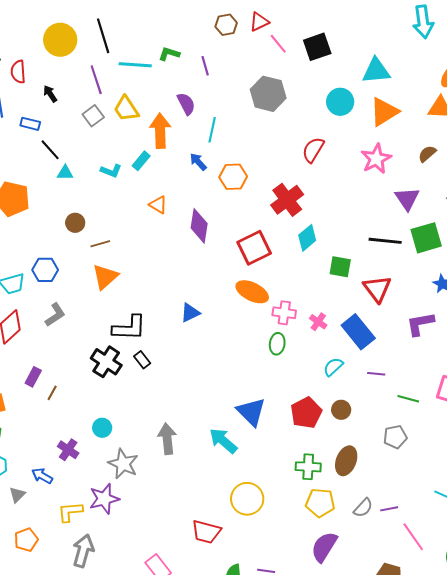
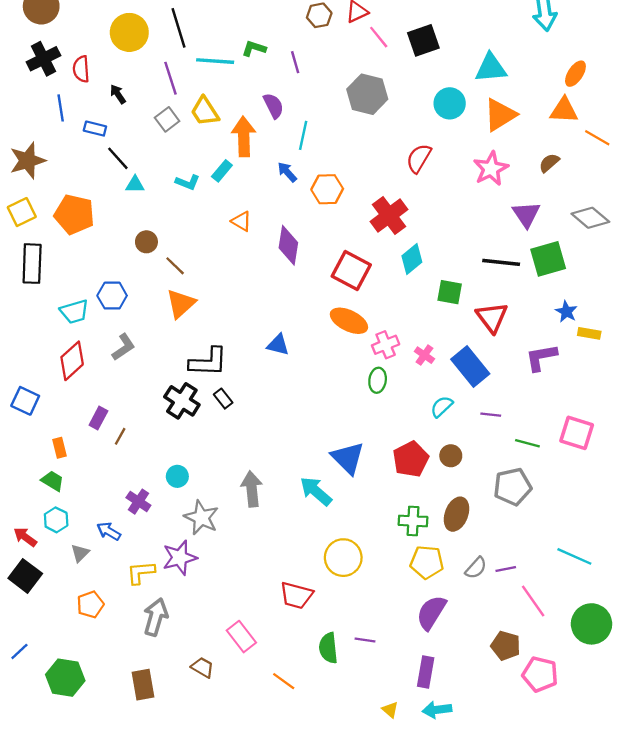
brown line: (100, 244) -> (175, 266), turned 60
red square: (254, 248) -> (351, 270), turned -36
blue triangle: (190, 313) -> (278, 345), turned 40
pink cross: (284, 313) -> (386, 345), turned -30
gray pentagon: (395, 437) -> (513, 487), size x1.4

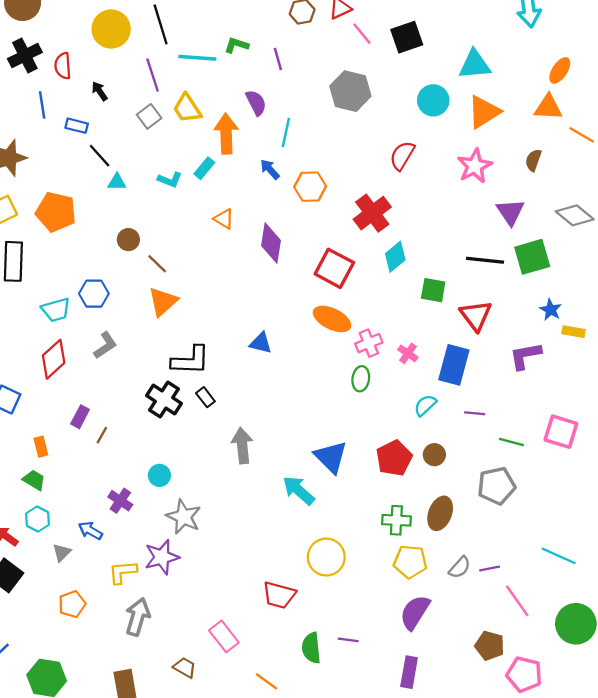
brown semicircle: (549, 163) -> (533, 160), turned -30
blue rectangle: (470, 367) -> (454, 365), turned 54
gray arrow: (252, 489) -> (242, 445), moved

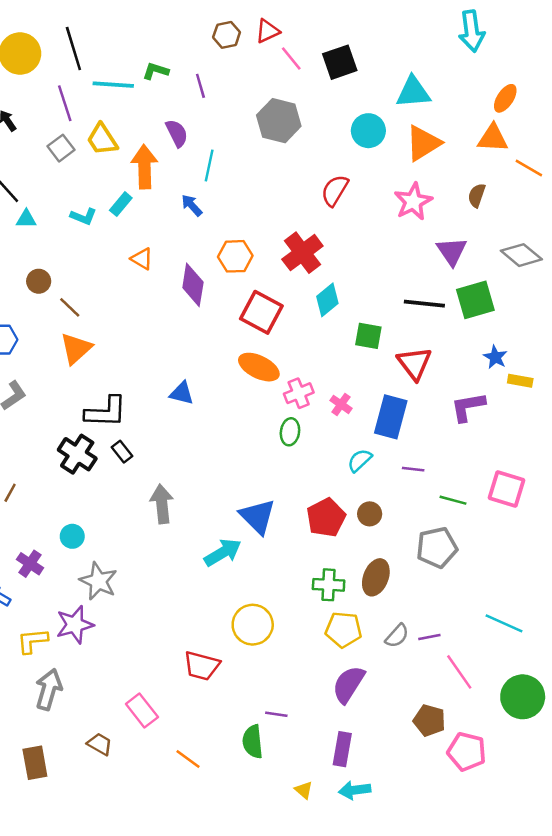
orange hexagon: (310, 187) -> (235, 256), moved
cyan arrow: (299, 490) -> (223, 552), turned 108
green semicircle: (311, 648) -> (253, 742), moved

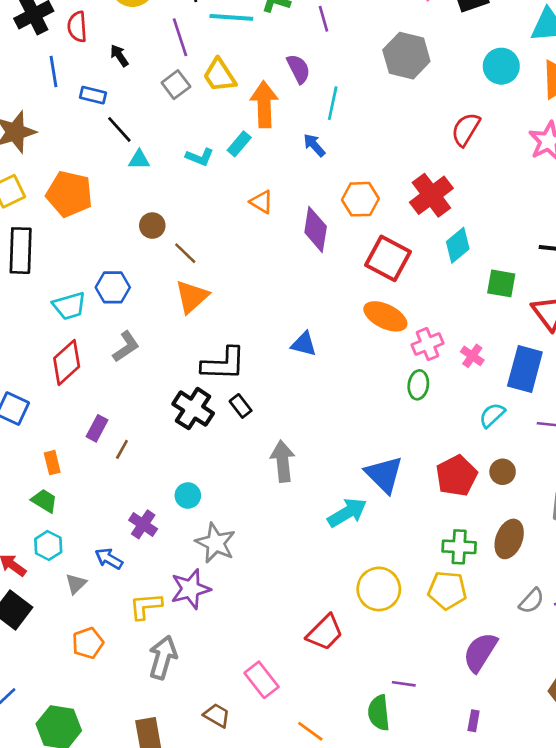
yellow pentagon: (343, 630) -> (447, 590), moved
red trapezoid: (202, 666) -> (325, 632), turned -60
purple rectangle: (342, 749) -> (474, 721), size x0.6

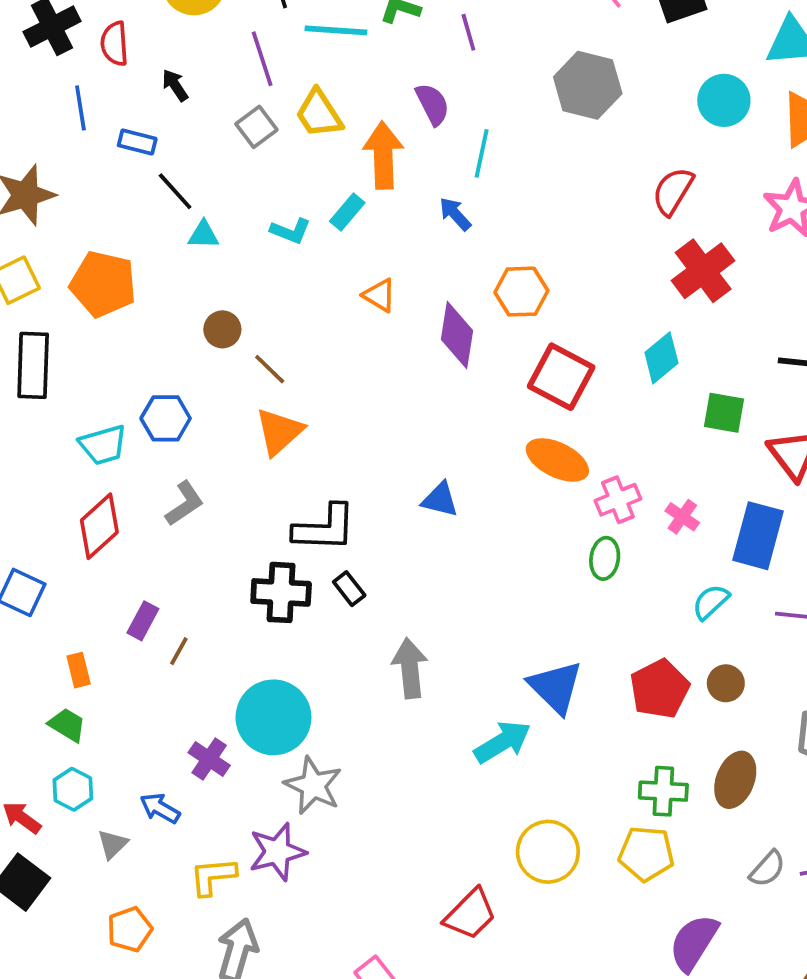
red cross: (431, 195) -> (703, 271), moved
black cross: (193, 409) -> (281, 592), turned -30
cyan circle: (188, 495) -> (273, 717), size x2.0

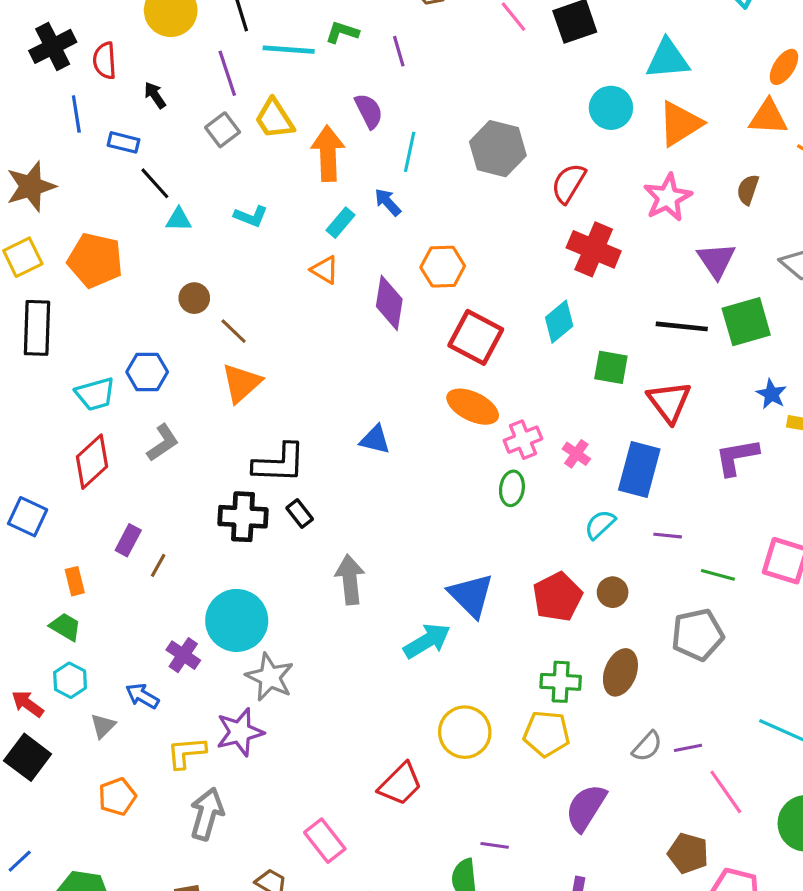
gray hexagon: (588, 85) -> (498, 149), moved
cyan rectangle: (347, 212) -> (340, 223), moved
red cross: (703, 271) -> (594, 249), turned -30

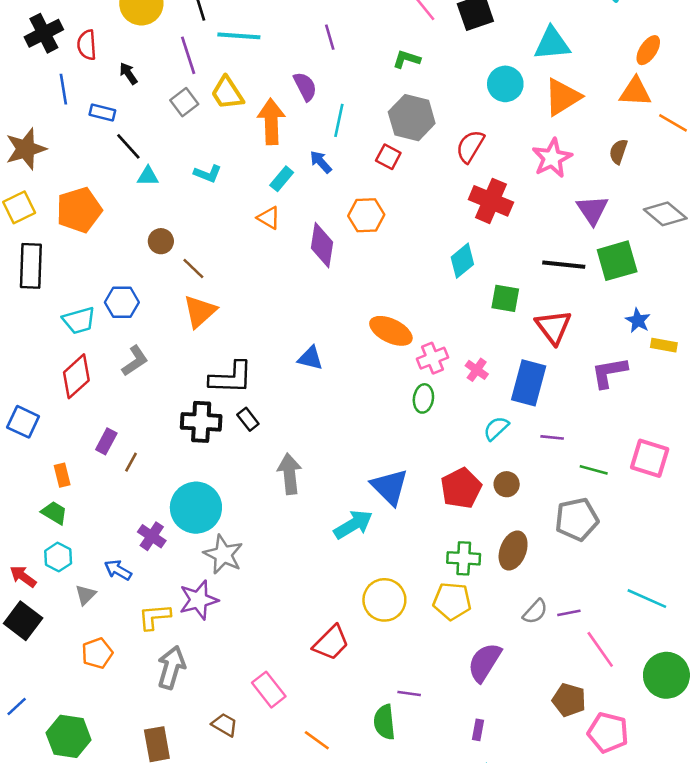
green L-shape: (342, 32) -> (407, 59), moved
orange pentagon: (95, 260) -> (79, 210), turned -30
red square: (476, 337) -> (388, 157), moved, size x0.6

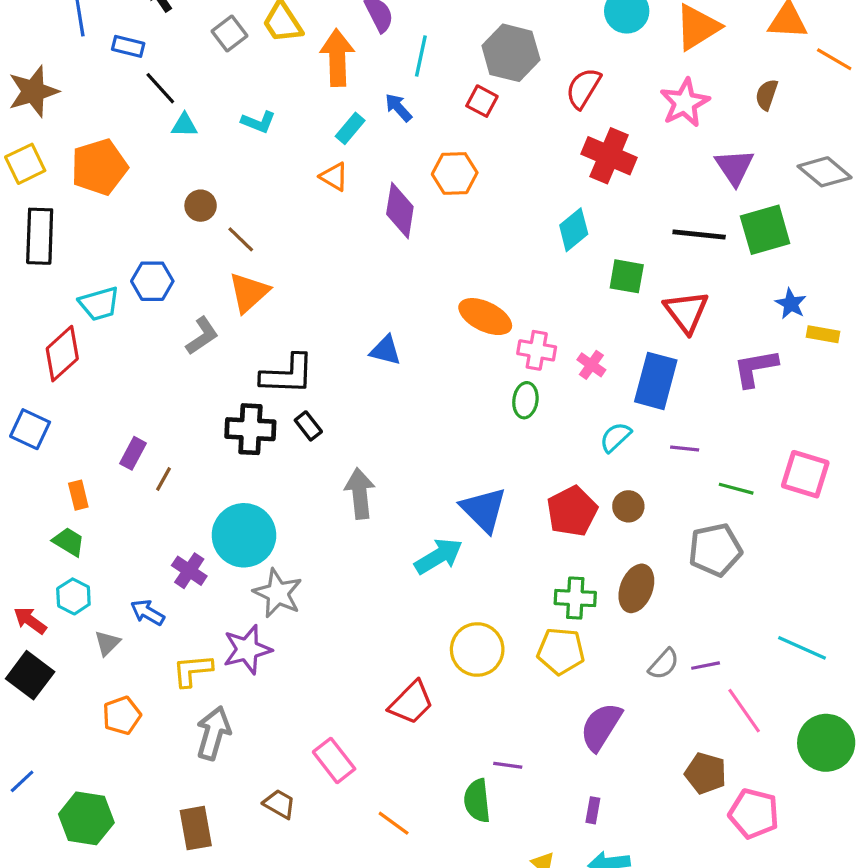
pink cross: (433, 358) -> (537, 350), turned 32
gray L-shape: (135, 361) -> (202, 336), moved
red diamond: (76, 376) -> (62, 354), moved

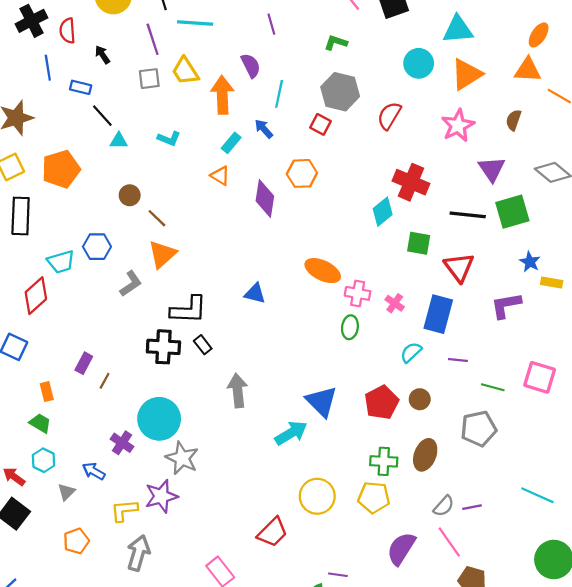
gray square: (229, 34) -> (149, 79), turned 30
red cross: (609, 156) -> (411, 182), moved
pink line: (744, 711) -> (449, 542), moved

